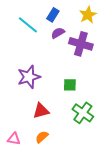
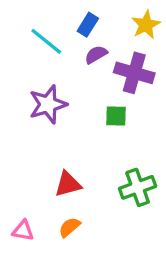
purple star: (29, 77) -> (48, 104), moved
green square: (70, 85) -> (116, 116), moved
green cross: (83, 113) -> (138, 187), turned 35

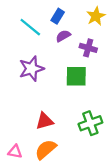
purple cross: (134, 73) -> (88, 48), size x0.7
green square: (116, 116) -> (76, 76), size x1.5
orange semicircle: (70, 227) -> (46, 149), size x1.5

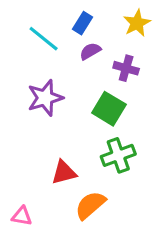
green square: (76, 76) -> (109, 109), turned 30
green cross: (90, 123) -> (118, 155), moved
orange semicircle: (46, 149) -> (90, 205), moved

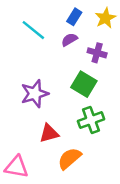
blue rectangle: (82, 23) -> (74, 17), moved
purple star: (45, 98) -> (35, 94), moved
pink triangle: (22, 216) -> (17, 167), size x1.5

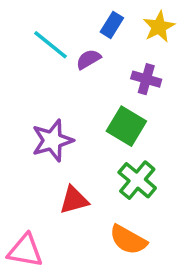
purple semicircle: (69, 40) -> (88, 59), moved
green cross: (91, 120) -> (137, 180), turned -30
orange semicircle: (69, 158) -> (128, 240), moved, turned -110

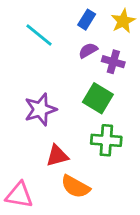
purple semicircle: (88, 59) -> (88, 50), moved
green cross: (137, 180) -> (106, 140), turned -36
orange semicircle: (128, 240) -> (75, 187), moved

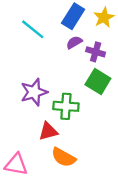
blue rectangle: (87, 20) -> (73, 16), size x1.5
green square: (98, 98) -> (98, 81), moved
green cross: (106, 140) -> (66, 106), moved

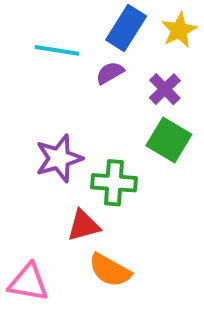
cyan line: (33, 29) -> (57, 50), turned -30
purple semicircle: (74, 42) -> (110, 73), moved
purple cross: (96, 52) -> (165, 89), turned 30

